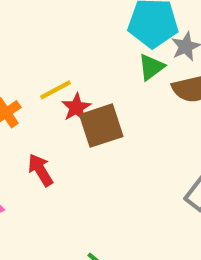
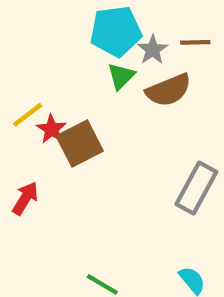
red arrow: (40, 170) -> (25, 198), turned 72

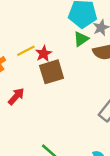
red star: (52, 129) -> (44, 54), moved

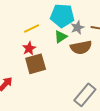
yellow line: (26, 51) -> (32, 29), moved

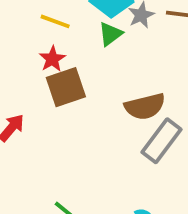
yellow line: (32, 29) -> (55, 21), turned 49
brown semicircle: (81, 47) -> (145, 106), moved

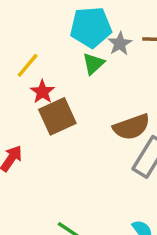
yellow line: (55, 21) -> (28, 65), moved, turned -64

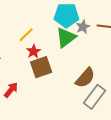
green triangle: (93, 64) -> (66, 37), size x1.5
brown semicircle: (131, 127) -> (85, 78), turned -35

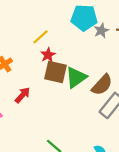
green triangle: (66, 37) -> (76, 77), moved
brown square: (41, 67) -> (55, 72), turned 30

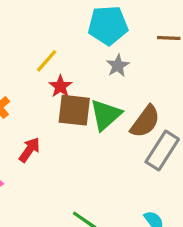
gray star: (101, 31) -> (118, 66), moved

